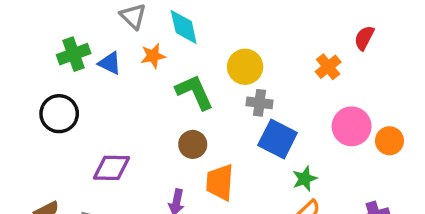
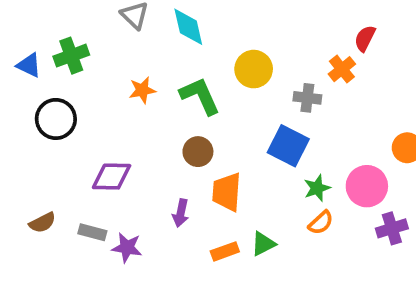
red semicircle: (364, 38) -> (365, 38), moved
orange star: (153, 56) -> (142, 90), moved
blue triangle: (110, 63) -> (29, 65), moved
gray cross: (260, 103) -> (307, 98), moved
pink circle: (352, 126) -> (367, 186), moved

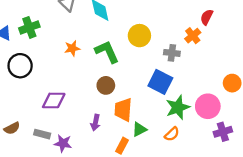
green star: (317, 188) -> (178, 107), size x1.5
orange semicircle: (321, 223) -> (172, 134), moved
green triangle: (263, 244) -> (139, 129), moved
orange rectangle: (225, 251) -> (122, 146), turned -42

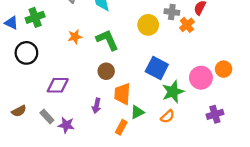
yellow circle: (139, 36) -> (148, 25), moved
gray cross: (172, 53) -> (172, 12), moved
pink circle: (208, 106) -> (201, 78), moved
gray rectangle: (42, 134) -> (47, 116), turned 32

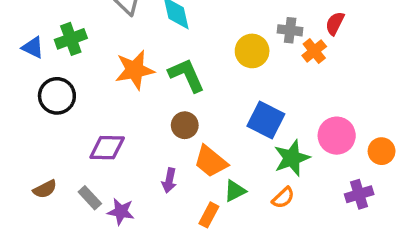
orange star: (75, 37) -> (135, 70), size x1.6
orange circle: (224, 69) -> (382, 151), moved
orange trapezoid: (122, 94) -> (211, 161), turned -55

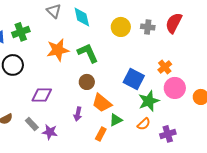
red semicircle: (335, 23) -> (174, 23), size x1.5
yellow circle: (252, 51) -> (121, 27), moved
orange cross: (314, 51) -> (165, 67), moved
purple cross: (359, 194) -> (168, 134), moved

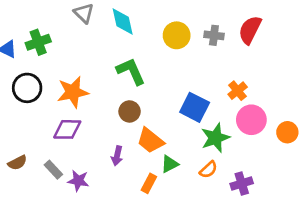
orange star: (58, 50) -> (73, 92), moved

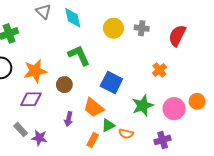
red semicircle: (250, 30) -> (177, 36), moved
blue square: (195, 107) -> (111, 83), moved
brown circle: (130, 111) -> (64, 85), moved
pink circle: (251, 120) -> (174, 109), moved
orange semicircle: (208, 170) -> (126, 134), moved, turned 56

